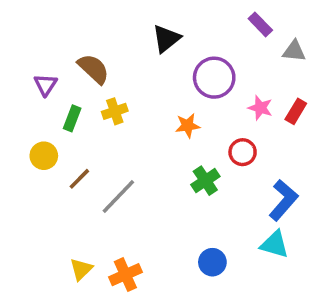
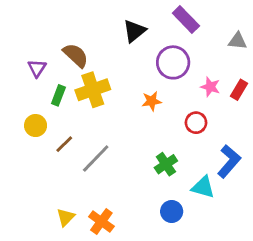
purple rectangle: (260, 24) -> (186, 19), moved, size x1.4
yellow cross: (115, 111) -> (93, 90), size x1.6
green cross: (205, 181) -> (166, 164), moved
cyan triangle: (275, 244) -> (203, 187), moved
orange cross: (125, 275) -> (101, 222), turned -30

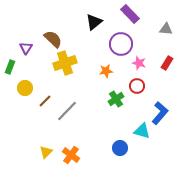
pink star: (210, 87) -> (139, 63), moved
green rectangle: (58, 95) -> (10, 67), moved
green cross: (166, 164) -> (116, 99), moved

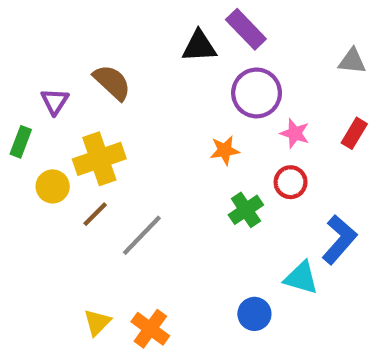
purple rectangle: (130, 14) -> (246, 29), moved
black triangle: (94, 22) -> (199, 46), turned 36
yellow cross: (65, 63) -> (99, 159), moved

